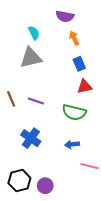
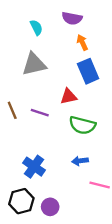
cyan semicircle: (34, 33) -> (36, 27), moved
blue rectangle: (79, 64) -> (88, 71), size x1.5
red triangle: (84, 87) -> (69, 96), moved
blue cross: (31, 138) -> (34, 167), moved

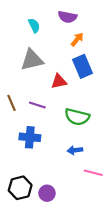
orange arrow: (82, 42) -> (77, 39), turned 64
red triangle: (69, 96) -> (59, 81), moved
blue cross: (34, 167) -> (30, 137), moved, turned -30

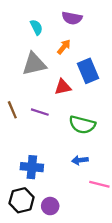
orange arrow: (77, 39) -> (64, 47), moved
blue cross: (30, 137) -> (32, 167), moved

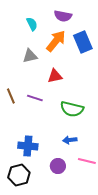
orange arrow: (64, 47) -> (56, 41), size x1.6
gray triangle: (34, 64) -> (30, 56), size x0.7
blue rectangle: (88, 71) -> (83, 42), moved
purple circle: (50, 206) -> (58, 166), moved

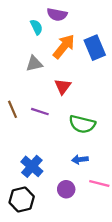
purple semicircle: (63, 16) -> (57, 14), moved
red triangle: (55, 76) -> (63, 86), turned -42
blue cross: (28, 146) -> (32, 166), turned 36

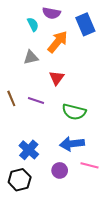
blue rectangle: (95, 48) -> (85, 24), moved
blue arrow: (80, 160) -> (72, 144), size x1.6

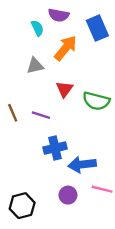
green semicircle: (74, 112) -> (96, 101), moved
blue cross: (29, 150) -> (55, 148), moved, turned 36

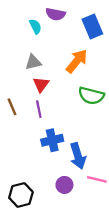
orange arrow: (66, 48) -> (77, 61), moved
red triangle: (64, 89) -> (41, 85), moved
purple line: (41, 115) -> (39, 109), turned 60
blue arrow: (82, 164) -> (78, 156), turned -100

